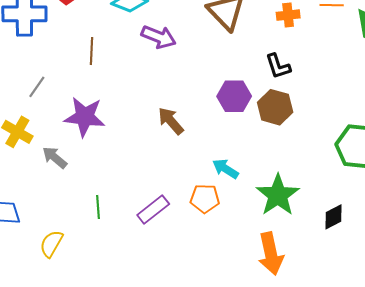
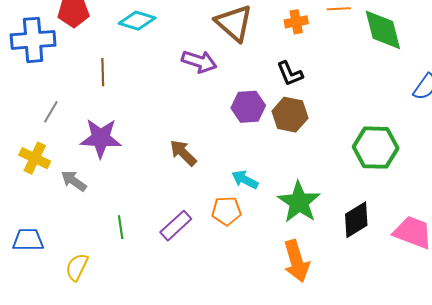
purple arrow: (159, 37) -> (199, 61), moved
brown arrow: (171, 121) -> (183, 153), moved
black diamond: (334, 217) -> (356, 220), size x1.4

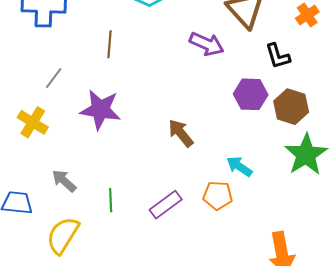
orange cross: (296, 22) -> (307, 15), turned -30
black L-shape: (290, 74) -> (278, 56), moved
gray arrow: (74, 181) -> (64, 181), moved
green star: (299, 202) -> (306, 155), moved
yellow semicircle: (77, 267) -> (63, 235), size x1.4

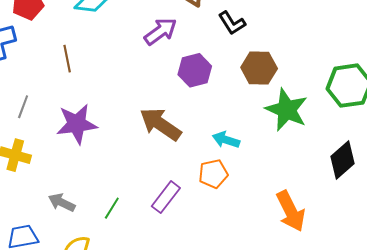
purple arrow: (207, 44) -> (160, 31), turned -44
purple hexagon: (251, 94) -> (195, 70), moved
brown arrow: (181, 133) -> (160, 124), size x1.4
green line: (111, 200) -> (112, 208), turned 50

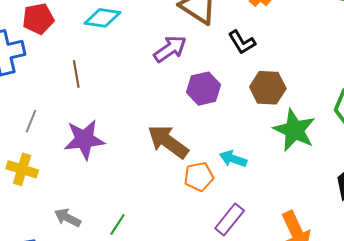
orange pentagon: (213, 174) -> (199, 177), moved
purple rectangle: (166, 197) -> (230, 220), moved

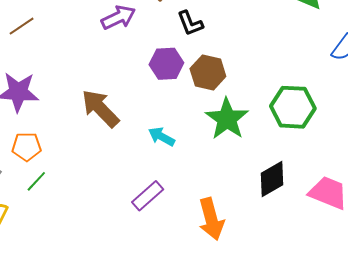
brown line: (76, 74) -> (22, 26), turned 56
purple hexagon: (204, 89) -> (166, 64), moved
orange pentagon: (199, 177) -> (27, 147), moved

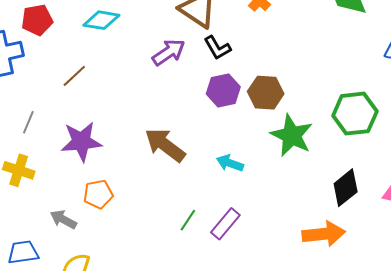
black L-shape: (190, 23) -> (217, 48), moved
green line: (36, 181) -> (188, 220), moved
orange arrow: (211, 219) -> (324, 234), moved, turned -72

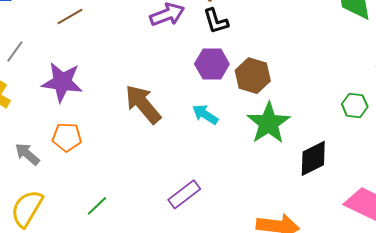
green hexagon: (355, 114) -> (355, 105), moved, size x0.6
cyan arrow: (230, 163) -> (205, 115), moved
black diamond: (346, 188) -> (313, 158), moved
green line: (188, 220) -> (97, 206), moved

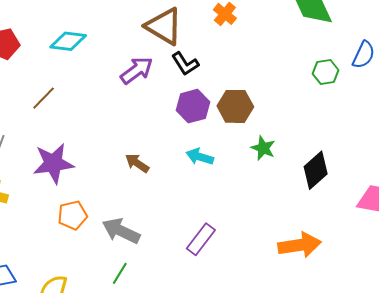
brown arrow: (143, 104) -> (137, 163), size x0.6
green hexagon: (355, 105) -> (326, 72), moved
green star: (269, 123) -> (263, 148), size x0.6
gray arrow: (27, 154) -> (121, 231), moved, size x1.4

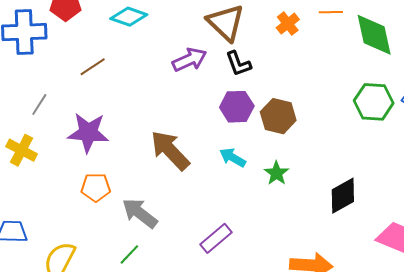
green hexagon: (326, 72) -> (374, 102), size x1.5
green star: (263, 148) -> (277, 173), moved
brown arrow: (137, 163) -> (170, 150), size x1.8

